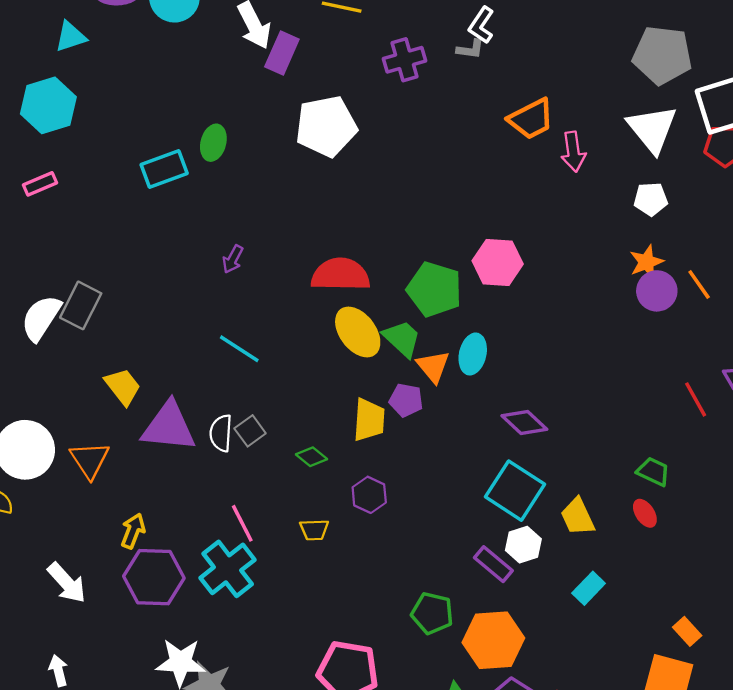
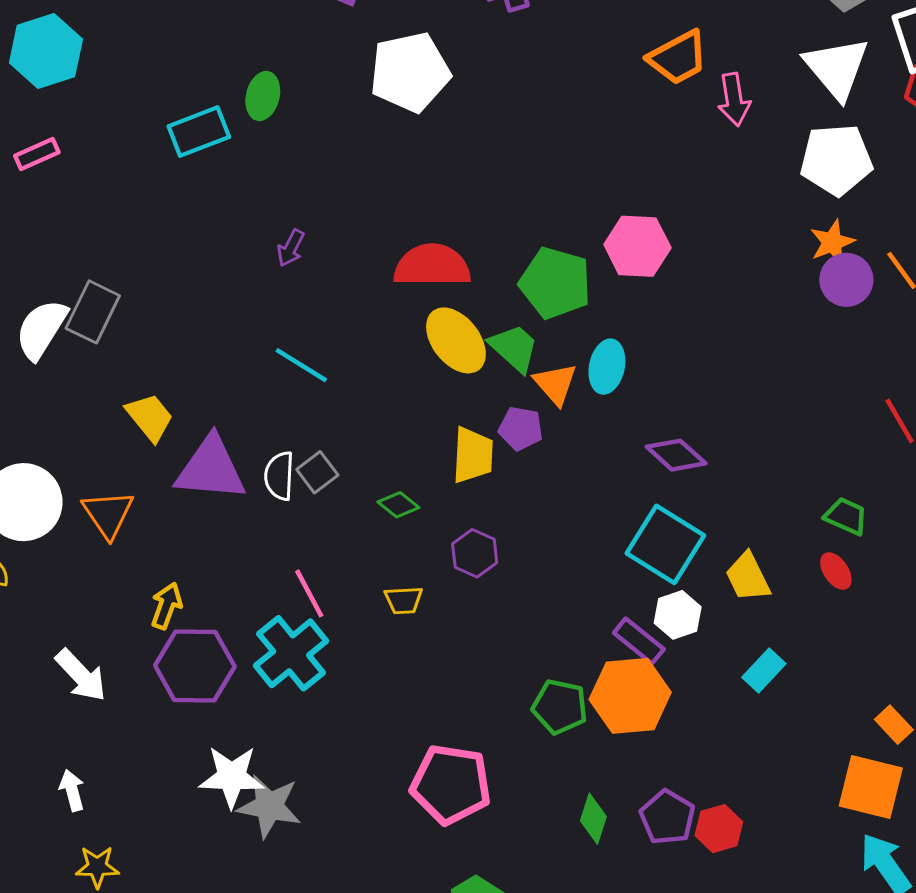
white pentagon: (651, 199) -> (836, 160), size x1.6
orange hexagon: (493, 640) -> (630, 696), moved

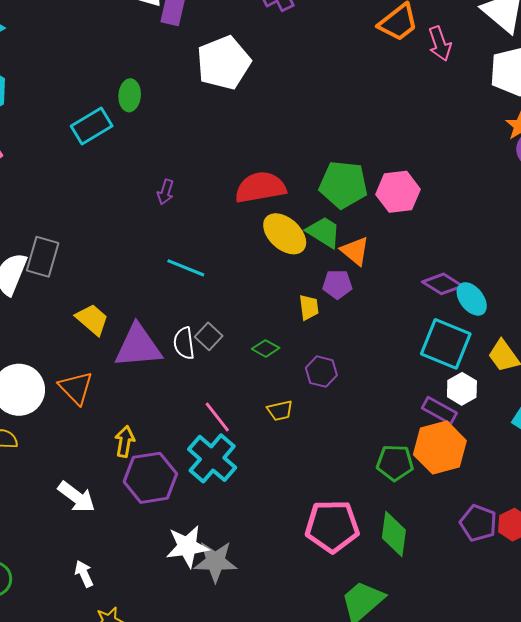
pink hexagon: (637, 246) -> (398, 192), moved
cyan ellipse: (607, 367) -> (472, 299), moved, turned -40
yellow trapezoid: (473, 455) -> (309, 307), size x0.7
green diamond: (593, 819) -> (394, 534), moved, size x1.4

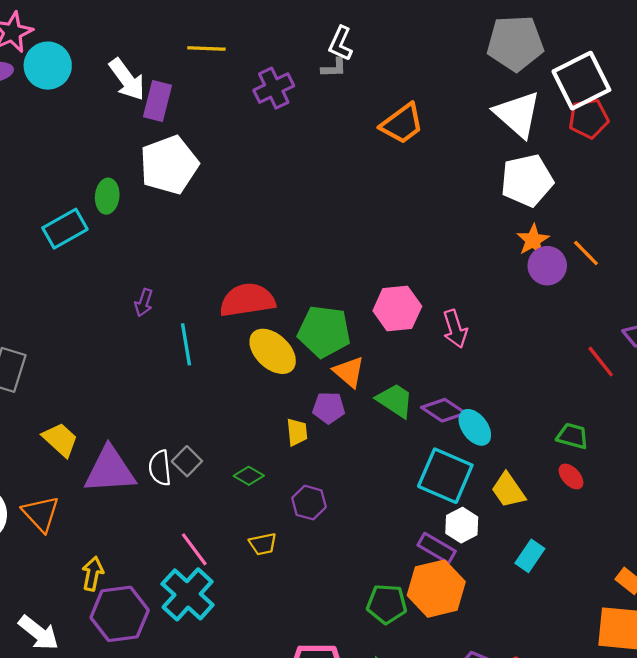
pink arrow: (440, 44) -> (455, 329), moved
white pentagon: (224, 63) -> (169, 165), moved
green pentagon: (343, 185) -> (324, 332), moved
green trapezoid: (324, 232) -> (395, 400), moved
cyan line: (186, 268) -> (186, 344), moved, turned 57

